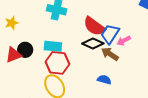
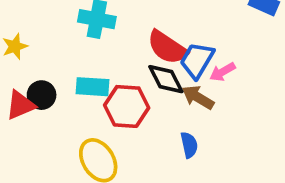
black diamond: (93, 44) -> (166, 79), turned 40
red hexagon: (57, 63) -> (127, 106), moved
blue semicircle: (104, 80) -> (189, 145), turned 64

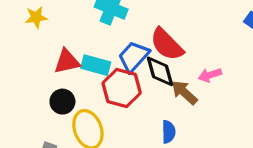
blue trapezoid: (197, 60) -> (134, 57), moved
black circle: (42, 95) -> (62, 102), moved
red triangle: (21, 105) -> (67, 61), moved

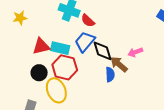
red semicircle: (167, 44) -> (88, 21), moved, size x0.6
red hexagon: (122, 88) -> (65, 67), moved
blue semicircle: (169, 132) -> (110, 75), moved

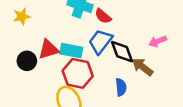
pink arrow: (135, 52) -> (158, 41), moved
black circle: (39, 73) -> (27, 61), moved
blue semicircle: (110, 75) -> (121, 87), moved

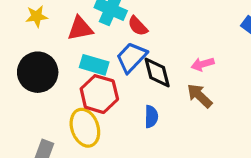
red triangle: (48, 49) -> (80, 28), moved
black circle: (27, 61) -> (38, 72), size x1.6
brown arrow: (142, 67) -> (200, 96), moved

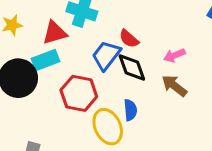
red semicircle: (138, 26) -> (129, 39), moved
cyan rectangle: (94, 65) -> (46, 60), moved, turned -32
yellow ellipse: (85, 128) -> (108, 127), moved

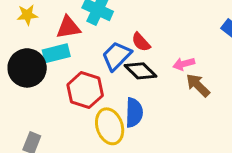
black diamond: (132, 68) -> (140, 71), turned -32
brown arrow: (174, 86) -> (198, 85), moved
blue semicircle: (130, 110) -> (134, 113), size x1.4

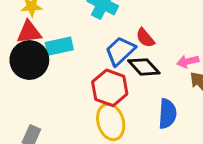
red triangle: (68, 27) -> (29, 32), moved
red hexagon: (85, 90) -> (110, 88), moved
blue semicircle: (134, 113) -> (167, 114), moved

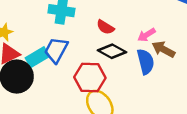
blue trapezoid: (120, 51) -> (56, 50), moved
blue semicircle: (167, 114) -> (146, 62), moved

